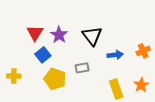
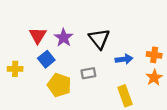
orange cross: (143, 51) -> (154, 55), turned 32
yellow cross: (14, 76) -> (15, 69), moved
orange star: (141, 85) -> (154, 78), moved

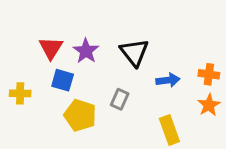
blue square: (46, 59) -> (63, 80), turned -35
gray rectangle: (88, 73) -> (120, 99), turned -56

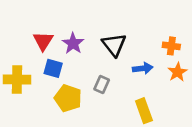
orange cross: (209, 74) -> (171, 46), moved
yellow cross: (20, 93) -> (17, 80), size x1.5
orange star: (209, 105) -> (178, 72), moved

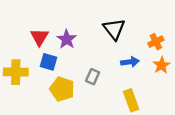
black triangle: (114, 45) -> (114, 29), moved
orange cross: (171, 46) -> (156, 42), turned -35

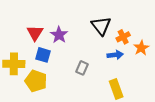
orange cross: (156, 42) -> (123, 37), moved
orange star: (162, 65) -> (141, 48), moved
yellow pentagon: (62, 89) -> (36, 81), moved

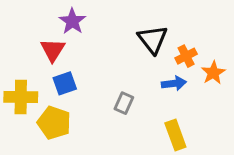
purple star: (59, 35) -> (72, 21), moved
blue square: (43, 55) -> (65, 83), turned -35

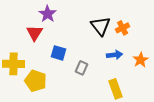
orange cross: (186, 56) -> (123, 28), moved
orange star: (213, 73) -> (141, 60), moved
blue square: (65, 83) -> (59, 53), moved, turned 35

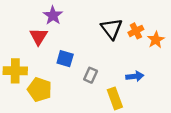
blue arrow: (115, 55) -> (135, 76), moved
orange star: (141, 60) -> (156, 40), moved
yellow rectangle: (116, 89) -> (115, 98), moved

